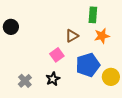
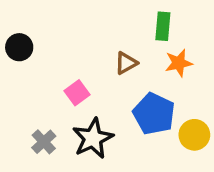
pink square: (57, 55) -> (77, 93), moved
blue pentagon: (88, 65) -> (154, 114), turned -30
black star: (53, 79) -> (93, 138), size x1.6

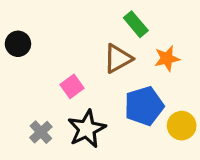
green rectangle: (163, 26) -> (136, 24), moved, turned -45
brown triangle: (126, 63) -> (118, 59), size x1.4
blue pentagon: (154, 114) -> (144, 106), turned 30

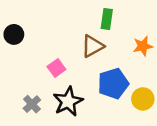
green rectangle: (136, 24) -> (107, 19), turned 48
orange star: (167, 59) -> (143, 46), moved

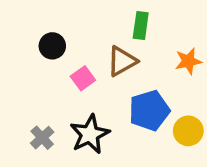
black circle: (14, 34) -> (52, 46), moved
pink square: (56, 68) -> (83, 78), moved

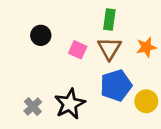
brown triangle: (122, 61) -> (109, 49), moved, turned -30
pink square: (83, 78) -> (78, 50), moved, turned -30

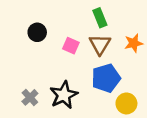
green rectangle: (109, 19) -> (100, 18), turned -30
yellow circle: (146, 101) -> (126, 103), moved

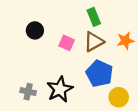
brown triangle: (100, 44) -> (94, 42), turned 30
blue pentagon: (106, 78) -> (99, 73), turned -30
gray cross: (30, 97) -> (28, 92), turned -35

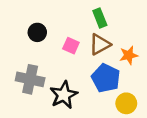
orange star: (125, 41) -> (129, 55), moved
gray cross: (28, 92) -> (30, 79), moved, size x1.6

